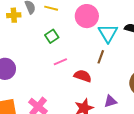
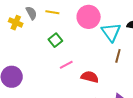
yellow cross: (14, 15) -> (16, 23), turned 32
brown line: (101, 57) -> (118, 56), moved

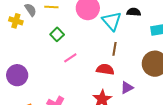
brown line: (118, 56) -> (115, 49), moved
red semicircle: (90, 77) -> (105, 69), moved

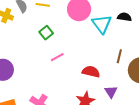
brown line: (115, 49) -> (119, 56), moved
purple triangle: (127, 88) -> (111, 92), turned -40

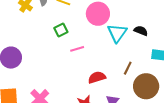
pink line: (57, 57) -> (77, 49), moved
red semicircle: (91, 72) -> (97, 77), turned -42

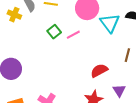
pink line: (77, 49) -> (73, 35), moved

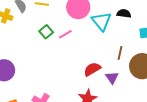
purple triangle: (119, 91) -> (112, 78), moved

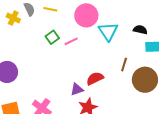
black semicircle: (124, 13) -> (140, 30), moved
purple triangle: (112, 78) -> (77, 89), moved, turned 40

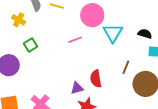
yellow cross: (13, 18) -> (19, 20), moved
green square: (52, 37) -> (30, 45), moved
red semicircle: (95, 78) -> (96, 79), turned -78

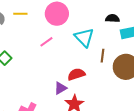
cyan triangle: (113, 33) -> (84, 37), moved
red semicircle: (96, 79) -> (76, 74), turned 96

